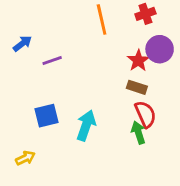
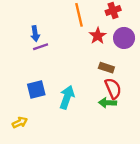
blue arrow: (22, 44) -> (35, 34), moved, turned 120
red star: (138, 60) -> (98, 36), moved
green arrow: (138, 133) -> (108, 103), turned -70

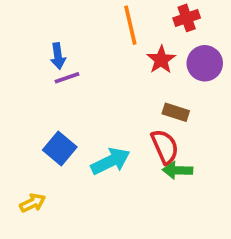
red semicircle: (113, 88) -> (165, 147), moved
blue square: (36, 90) -> (60, 149), turned -36
cyan arrow: (67, 97) -> (110, 161), turned 45

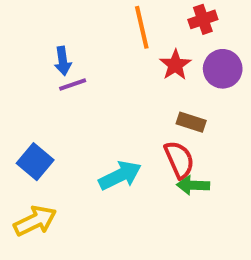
blue square: (60, 149) -> (35, 162), moved
yellow arrow: (32, 203) -> (35, 221), size x1.5

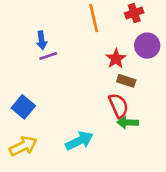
red star: (175, 65) -> (116, 59), moved
cyan arrow: (120, 175) -> (79, 141), moved

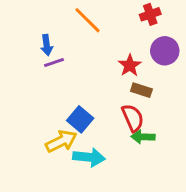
orange line: (94, 18) -> (87, 20), moved, turned -32
blue square: (23, 107) -> (80, 119), moved
cyan arrow: (79, 141) -> (89, 157), turned 32
yellow arrow: (23, 146) -> (61, 141), moved

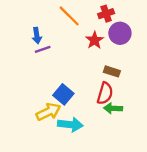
red cross: (150, 14) -> (106, 14), moved
purple circle: (165, 51) -> (120, 33), moved
red star: (130, 65) -> (95, 40), moved
red semicircle: (133, 118) -> (105, 93), turned 40

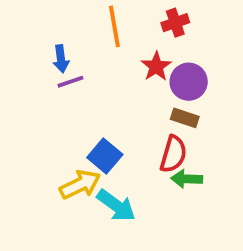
orange line: (69, 16) -> (114, 26), turned 35
purple circle: (120, 33) -> (189, 82), moved
cyan arrow: (70, 125) -> (116, 206), turned 30

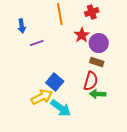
blue arrow: (61, 59) -> (22, 26), moved

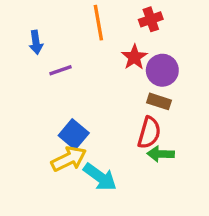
blue square: (55, 82) -> (74, 134), moved

